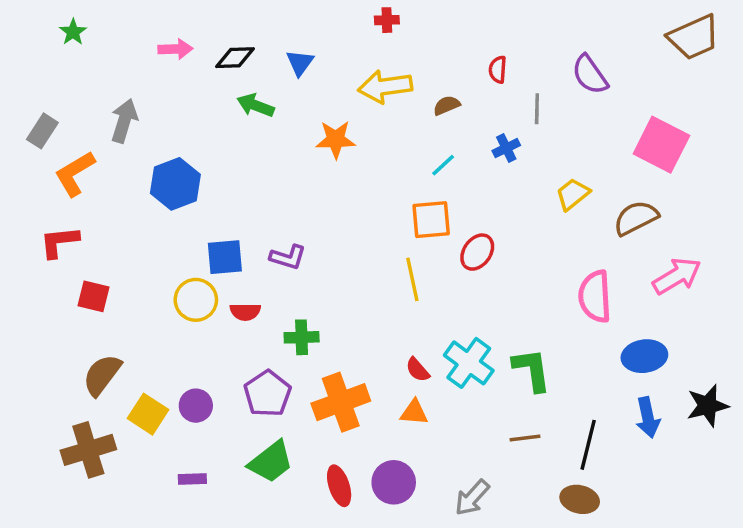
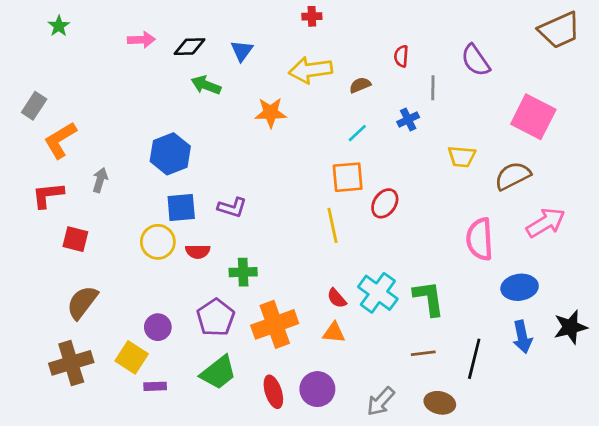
gray arrow: (124, 121) -> (100, 180), moved, size x0.7
blue hexagon: (175, 184) -> (170, 154), moved
yellow trapezoid: (573, 194) -> (462, 157), turned -136
yellow square: (148, 414) -> (132, 357), moved
brown ellipse: (580, 499) -> (440, 403), moved

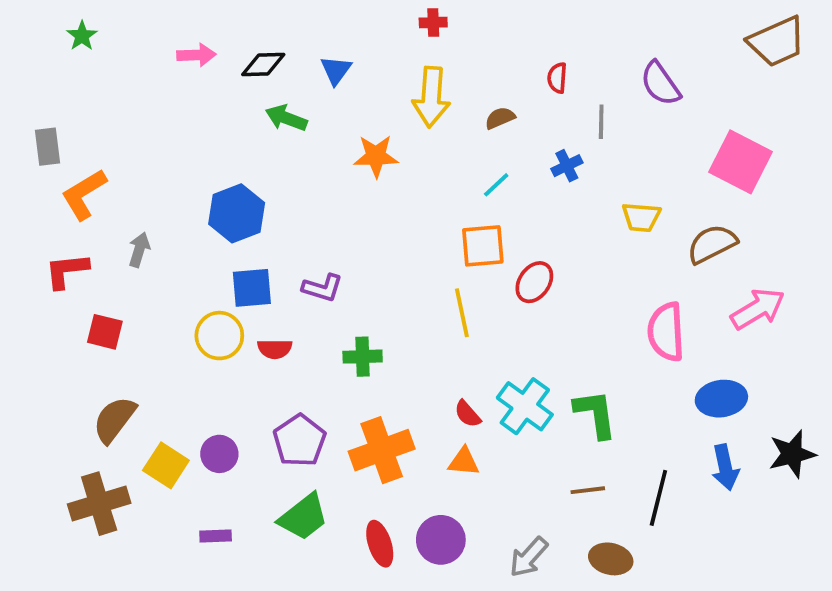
yellow arrow: (311, 70) -> (431, 97), turned -78
gray rectangle: (34, 106) -> (48, 147), turned -40
green cross: (243, 272) -> (363, 357), moved
yellow square: (132, 357) -> (166, 465), moved

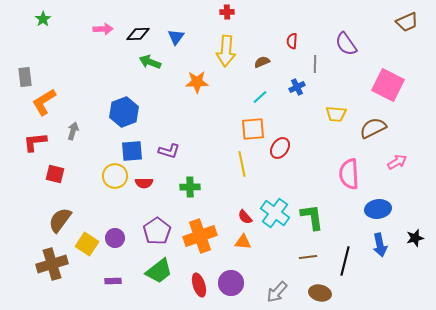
brown trapezoid: (777, 42) -> (407, 22), size x0.7
pink arrow: (758, 309) -> (397, 162), size x0.7
black star: (792, 454) -> (415, 238), size x0.7

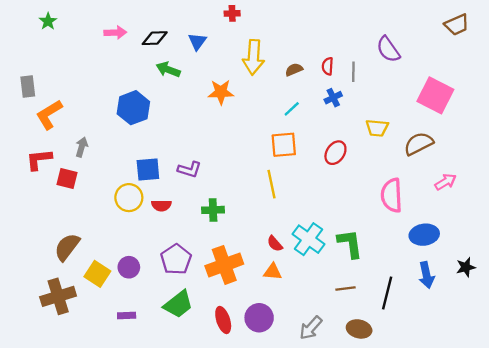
red cross: (227, 12) -> (232, 13), moved
red semicircle: (292, 41) -> (328, 66), moved
blue hexagon: (124, 112) -> (133, 108), moved
red ellipse: (280, 148) -> (335, 153), moved
red square: (55, 174) -> (67, 178), moved

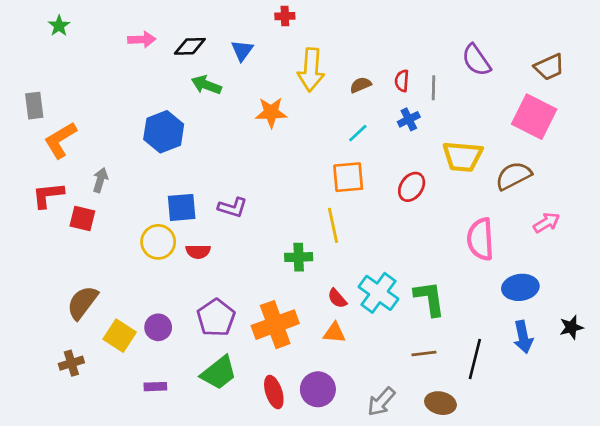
brown trapezoid: (457, 25) -> (549, 67), moved
yellow trapezoid: (377, 128) -> (463, 157), size x1.4
green cross: (213, 210) -> (299, 257), moved
brown cross: (58, 296) -> (71, 363), size x0.6

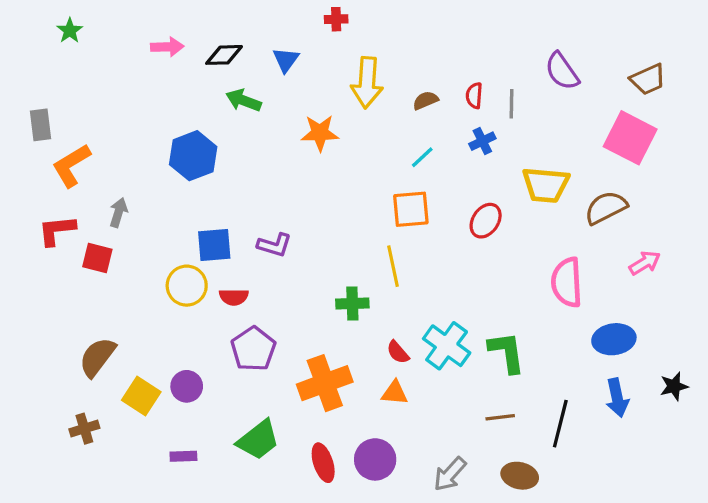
purple pentagon: (216, 318) -> (253, 349), moved

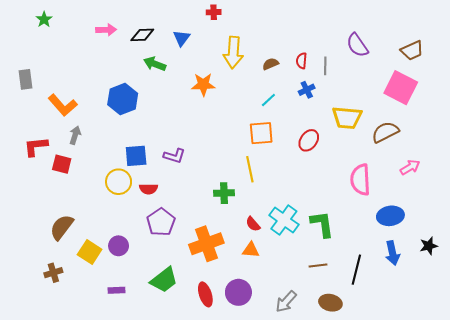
orange L-shape: (71, 165) -> (63, 105), moved, turned -100

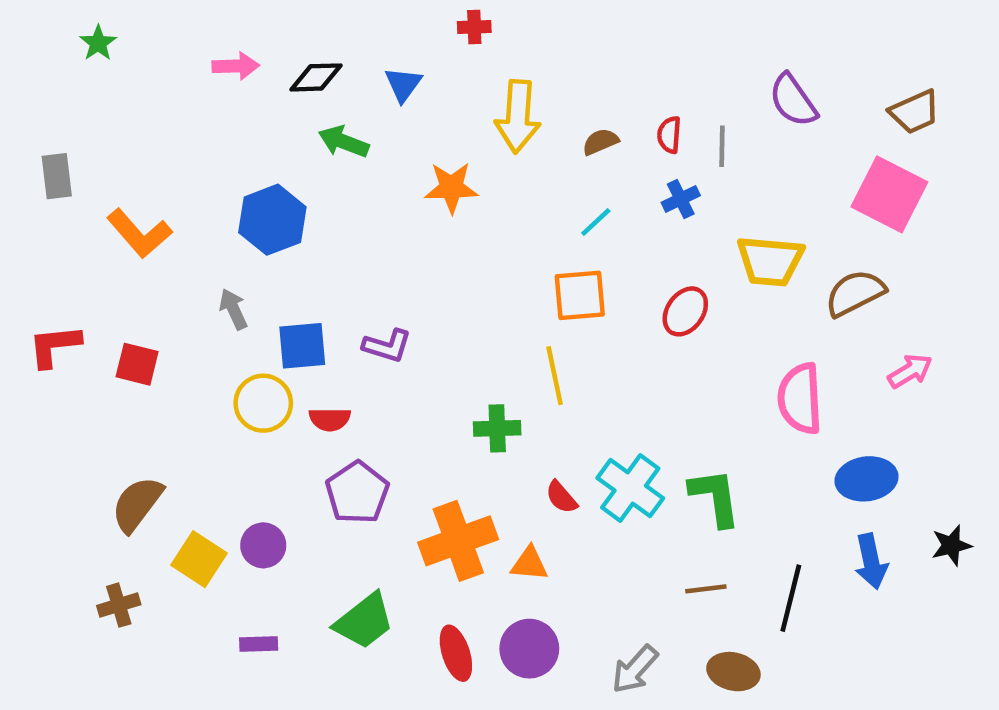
gray arrow: (75, 135) -> (233, 309), moved, turned -42
red L-shape: (36, 147) -> (55, 346), moved
orange triangle: (251, 250) -> (529, 564), moved

